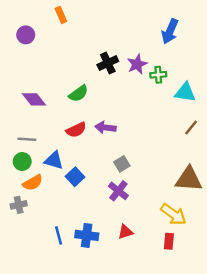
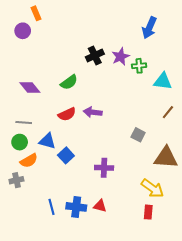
orange rectangle: (61, 15) -> (36, 13), moved
gray square: (122, 164) -> (138, 135), moved, turned -32
purple cross: (118, 191) -> (104, 168), turned -36
red triangle: (125, 232) -> (100, 206), moved, turned 32

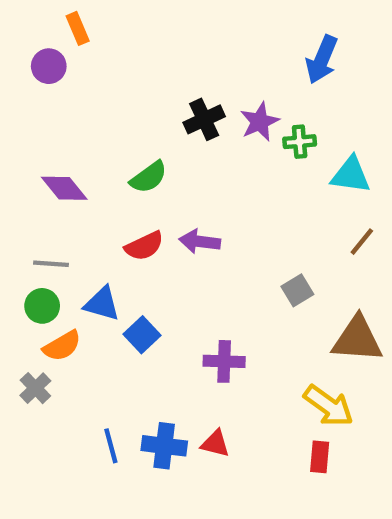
gray square: (138, 135) -> (297, 290), turned 32
gray cross: (16, 180) -> (35, 388), turned -32

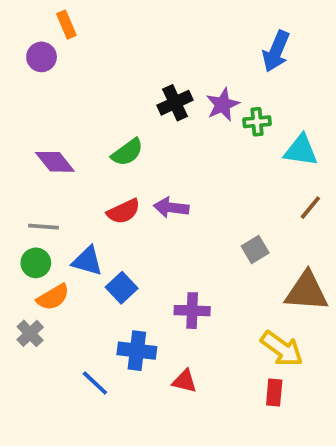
blue line: (111, 446) -> (95, 383), turned -32
blue cross: (164, 446) -> (137, 351), moved

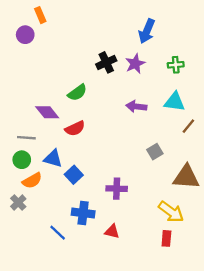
blue arrow: (276, 51) -> (147, 31), moved
green cross: (257, 122) -> (176, 65), moved
cyan triangle: (301, 150) -> (175, 102), moved
purple diamond: (55, 162) -> (47, 112), moved
purple arrow: (171, 208) -> (136, 106), moved

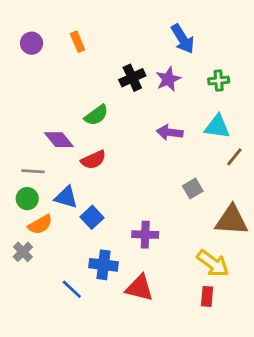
orange rectangle: (40, 15) -> (78, 42), moved
blue arrow: (147, 31) -> (183, 39), turned -55
red triangle: (112, 231) -> (139, 288), size x1.5

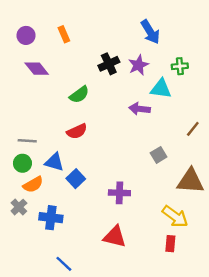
cyan triangle: (217, 127) -> (161, 89), moved
purple diamond: (59, 140) -> (37, 69), moved
blue cross: (103, 265) -> (51, 218), moved
blue line: (72, 289) -> (64, 264), moved

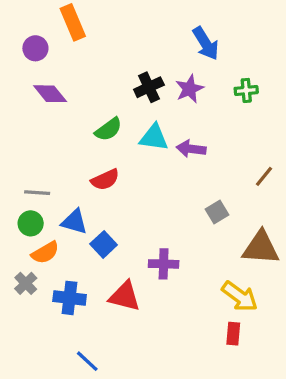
orange rectangle: (64, 34) -> (73, 22), moved, size x1.5
cyan triangle: (161, 89) -> (154, 137), moved
red triangle: (115, 237) -> (125, 296), moved

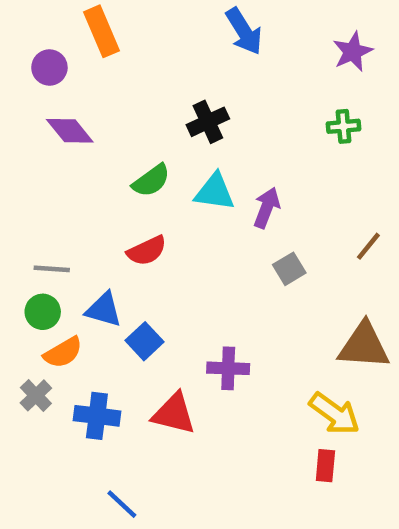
blue arrow: (206, 43) -> (244, 31), moved
purple star: (189, 89) -> (353, 52), moved
purple arrow: (191, 149) -> (267, 208), turned 104
gray square: (217, 212) -> (289, 269), moved

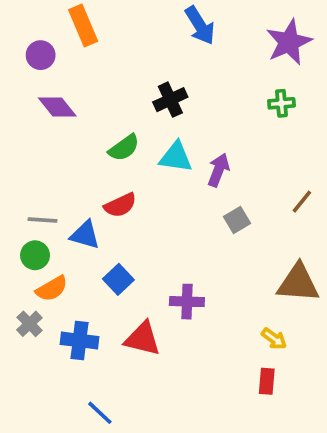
purple star: (353, 52) -> (289, 42), size x1.4
blue triangle: (104, 310) -> (85, 235), moved
yellow arrow: (334, 414) -> (274, 339), size x0.6

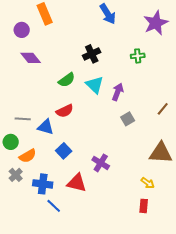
green cross: (281, 103) -> (138, 56), moved
cyan triangle: (176, 157) -> (95, 85), turned 36
green circle: (35, 255) -> (11, 142), moved
purple cross: (187, 302) -> (101, 163), turned 30
blue line: (100, 413) -> (54, 206), moved

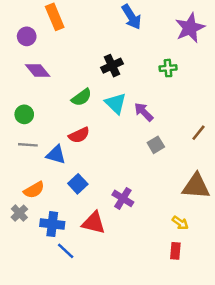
purple arrow: (118, 92) -> (144, 112), turned -66
green circle: (11, 142) -> (24, 114), moved

